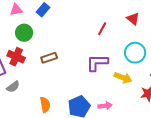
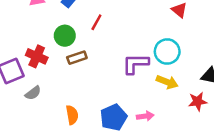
red line: (102, 29) -> (96, 22), moved
green circle: (24, 33) -> (65, 36), moved
cyan circle: (135, 53) -> (167, 52), moved

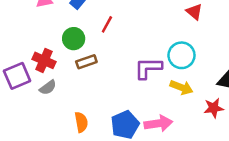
gray semicircle: (33, 93) -> (48, 87), moved
pink arrow: (145, 116) -> (158, 123), size x1.5

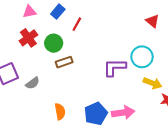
red line: (107, 24) -> (77, 24), moved
red cross: (44, 60) -> (28, 38), moved, turned 30
yellow arrow: (181, 87) -> (153, 83), moved

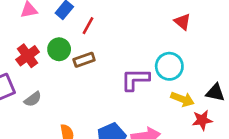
red cross: (28, 38) -> (28, 56), moved
brown rectangle: (64, 62) -> (84, 60), moved

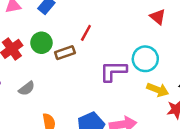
red line: (88, 26) -> (86, 33), moved
gray semicircle: (33, 99) -> (27, 88), moved

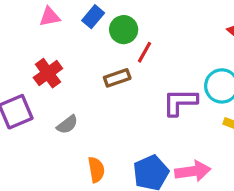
green circle: (41, 43) -> (124, 30), moved

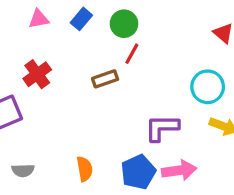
green circle: (124, 30) -> (124, 24), moved
purple L-shape: (180, 102) -> (162, 128), moved
gray semicircle: (67, 125) -> (23, 170), moved, turned 35

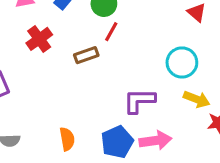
red cross: (37, 74) -> (39, 39), moved

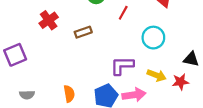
red line: (111, 32) -> (123, 13), moved
yellow arrow: (197, 99) -> (157, 75), moved

